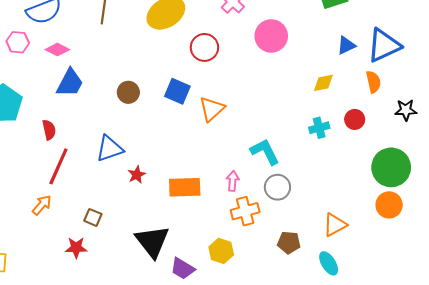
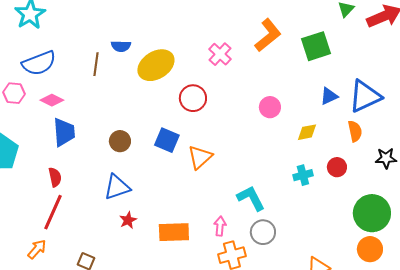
pink circle: (271, 36) -> (270, 107), moved, size x0.7
blue trapezoid: (70, 83) -> (64, 132), turned -32
red semicircle: (49, 130) -> (55, 177), moved
blue triangle: (110, 149) -> (117, 187), moved

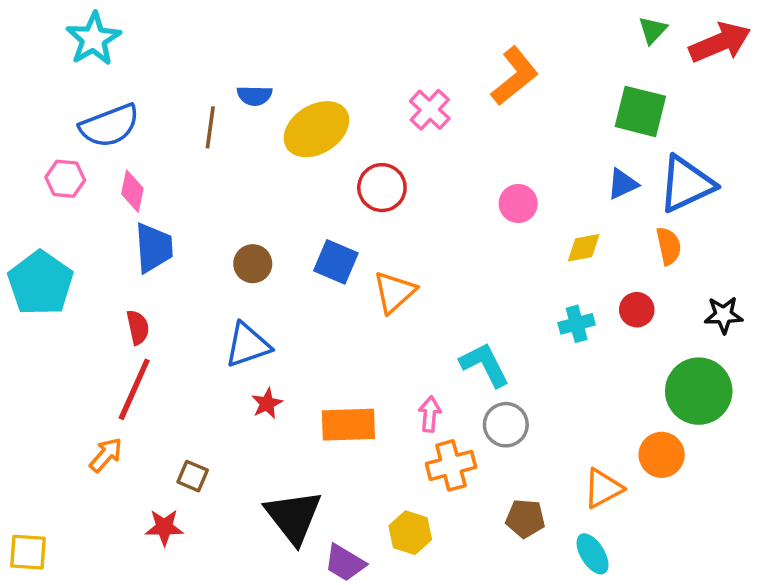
green square: (316, 46) -> (640, 111), moved, turned 32
pink diamond: (52, 100) -> (132, 191), turned 75
black star: (386, 158) -> (723, 315), moved
orange circle: (370, 249) -> (662, 455), moved

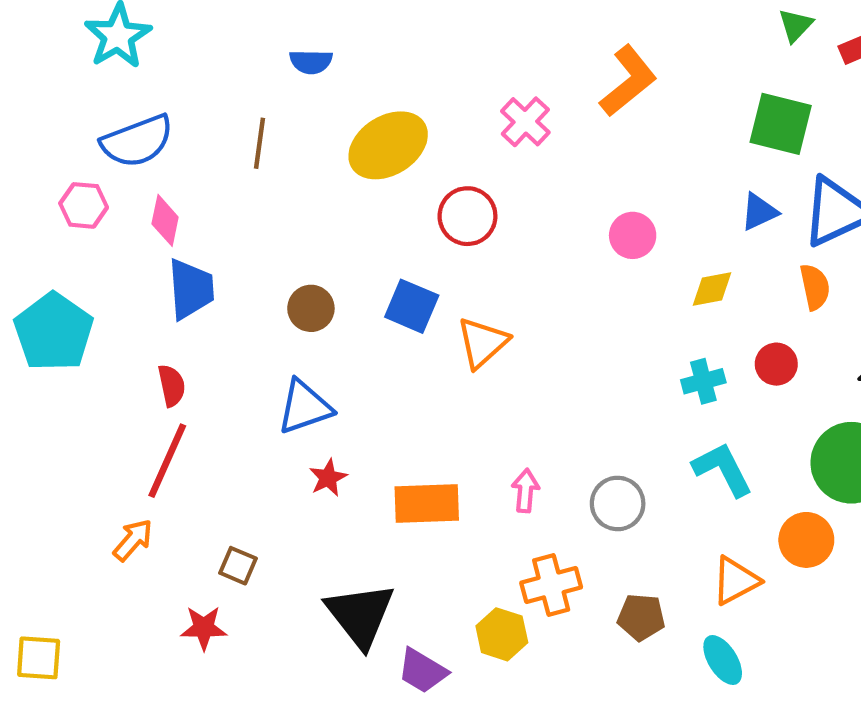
blue semicircle: (255, 96) -> (311, 62), moved
cyan L-shape: (485, 365) -> (723, 469), moved
orange cross: (451, 465) -> (551, 585), moved

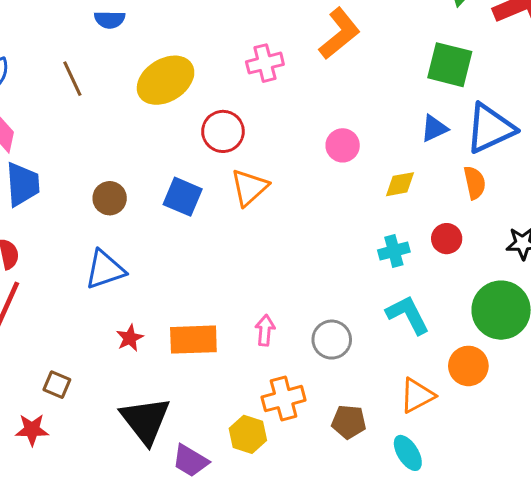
pink cross: (525, 122) -> (265, 63), turned 33
brown line: (259, 143) -> (72, 79), turned -33
orange triangle: (482, 343) -> (249, 187), moved
red star: (328, 478) -> (130, 338), moved

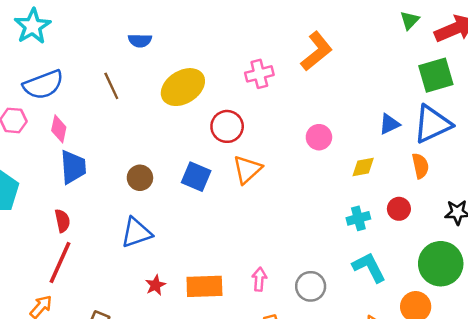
green square: (450, 65) -> (436, 75), moved, turned -30

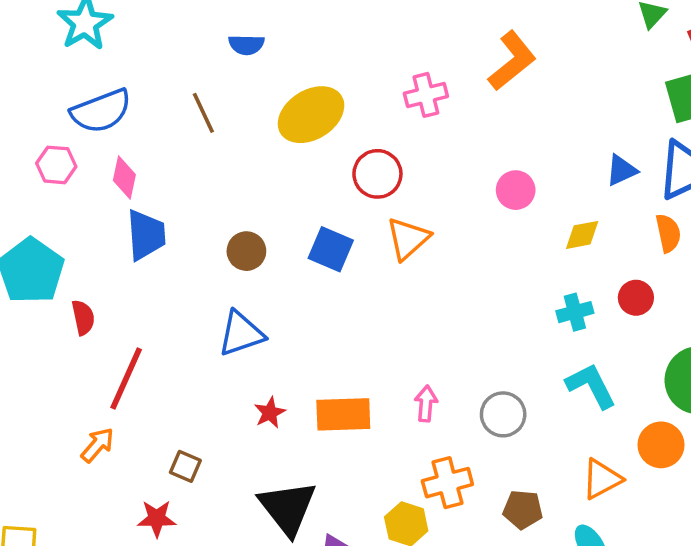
red semicircle: (62, 221) -> (83, 317), moved

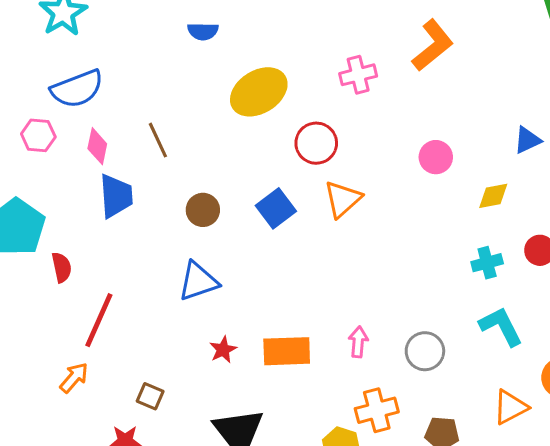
brown line: (203, 113) -> (158, 140), moved
blue square: (331, 249) -> (276, 208), turned 30

